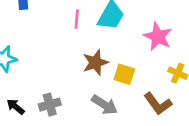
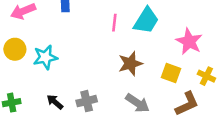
yellow square: (124, 74) -> (171, 73), moved
brown L-shape: (158, 104) -> (187, 104), turned -80

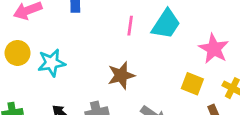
brown star: (130, 64) -> (121, 75), moved

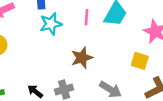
cyan star: (52, 63) -> (51, 24), moved

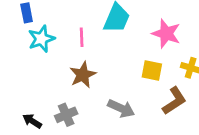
pink line: (87, 17) -> (82, 37), moved

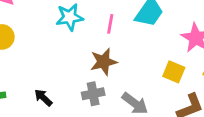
gray cross: (66, 115) -> (93, 94), moved

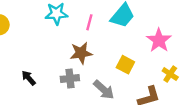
yellow square: (174, 72) -> (125, 65), moved

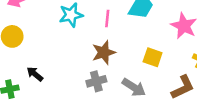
black arrow: (29, 78) -> (35, 74), moved

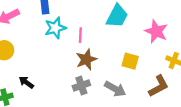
pink line: (107, 19) -> (80, 35), moved

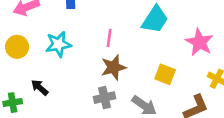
cyan star: (55, 28) -> (58, 44), moved

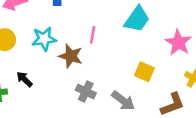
brown star: (113, 67) -> (71, 56), moved, turned 30
gray cross: (104, 98) -> (86, 91), turned 36

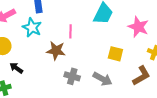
cyan star: (44, 39) -> (32, 28), moved, turned -30
black arrow: (24, 79) -> (16, 68), moved

